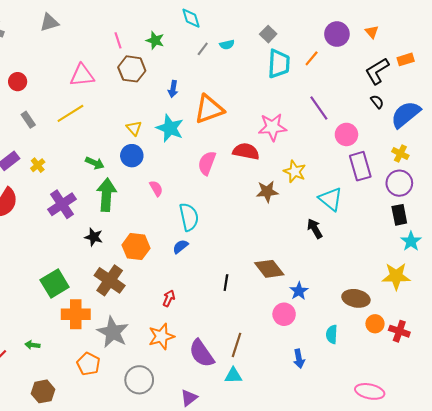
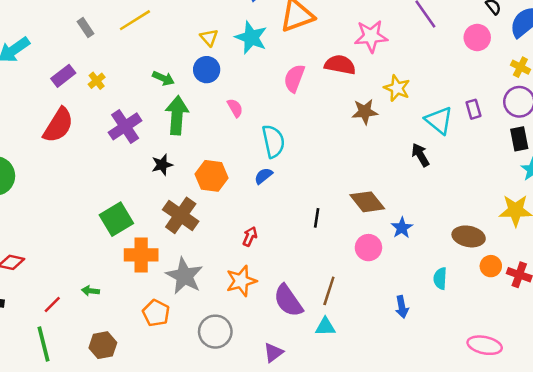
pink circle: (346, 134) -> (477, 37), moved
purple rectangle: (360, 166) -> (474, 109), moved, size x0.6
black star: (94, 237) -> (162, 165), turned -30
pink circle: (284, 314) -> (368, 248), moved

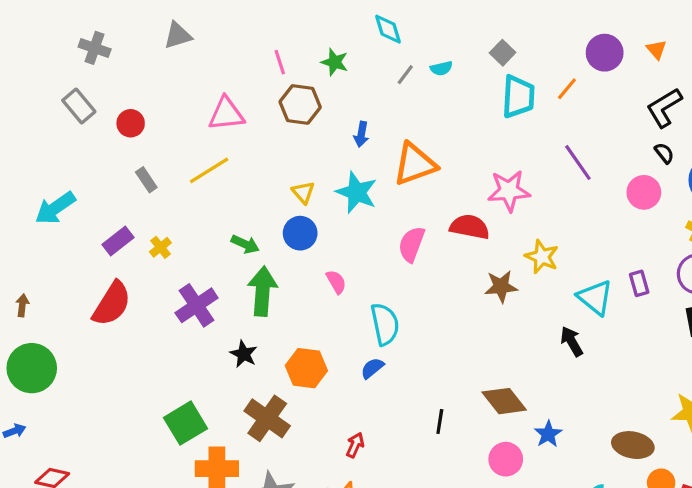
black star: (162, 165) -> (244, 354), turned -30

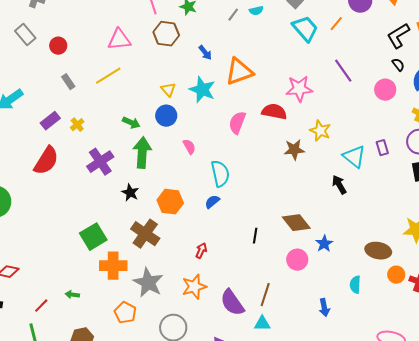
cyan trapezoid: (518, 97) -> (305, 29), turned -44
blue arrow: (361, 134) -> (205, 53), turned -49

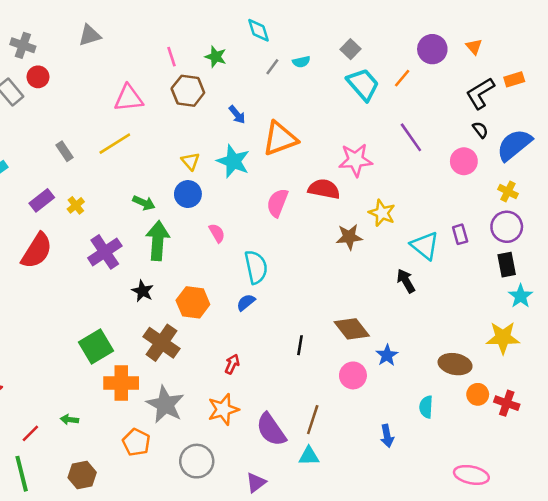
red circle: (58, 46) -> (38, 77), moved

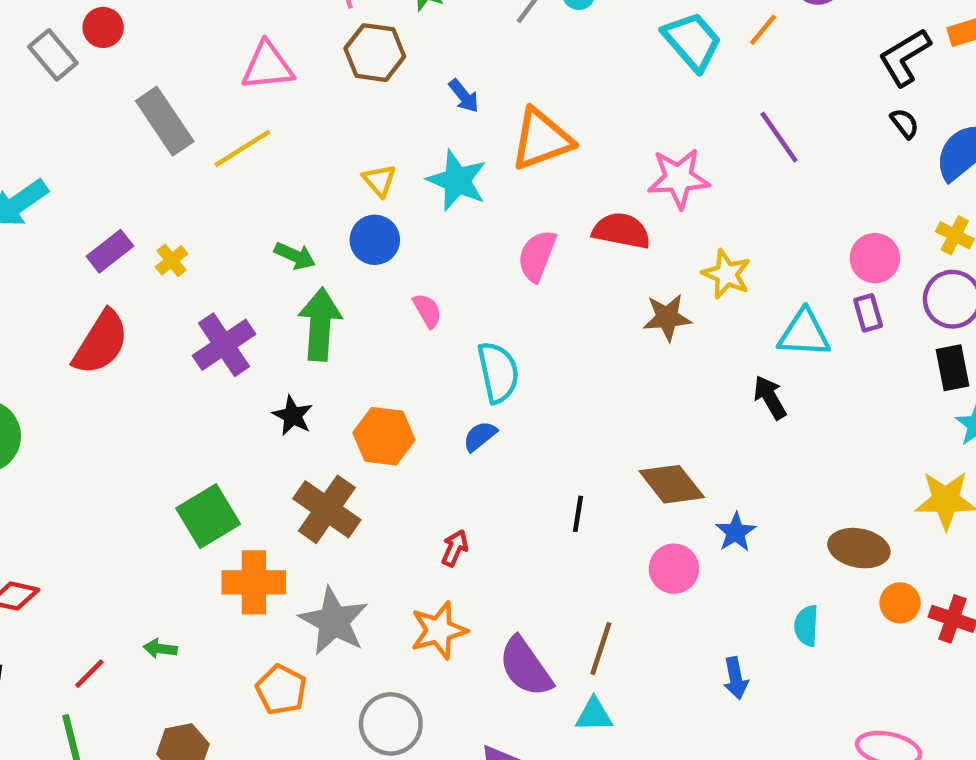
gray rectangle: (64, 151) -> (165, 121), moved, size x1.8
pink circle: (464, 161) -> (875, 258), moved
cyan triangle: (425, 246) -> (804, 333), turned -36

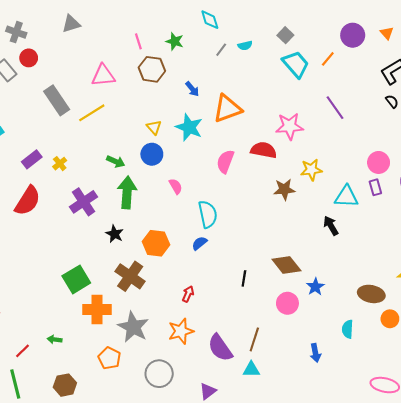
yellow star: (726, 274) -> (311, 170), turned -30

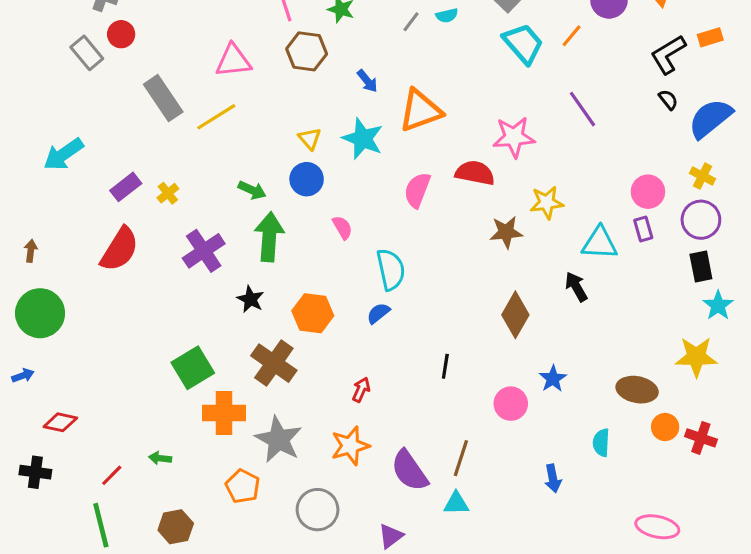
brown diamond: (286, 265) -> (515, 315), moved, turned 68

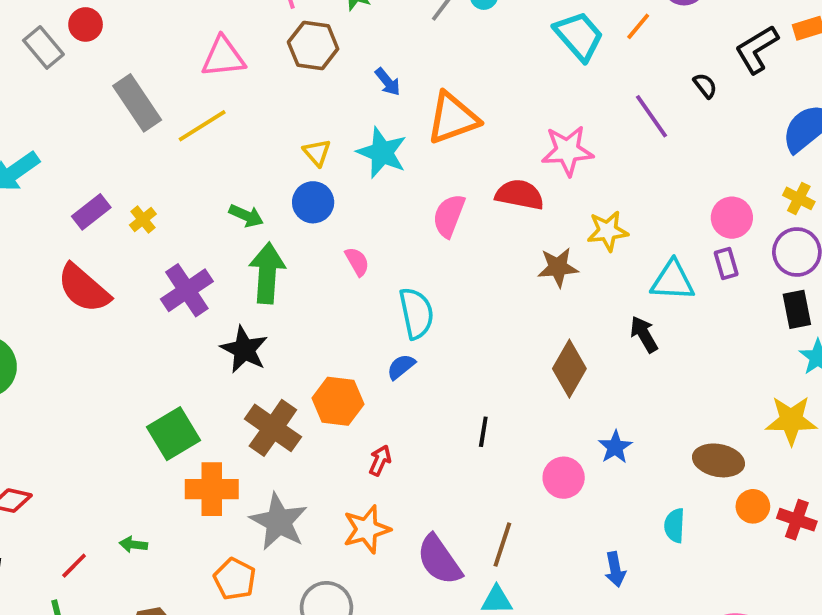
black semicircle: (668, 100) -> (705, 86), moved
red semicircle: (120, 249) -> (84, 288), turned 99
black star: (250, 299) -> (244, 350), size x1.4
orange hexagon: (313, 313) -> (338, 401), moved

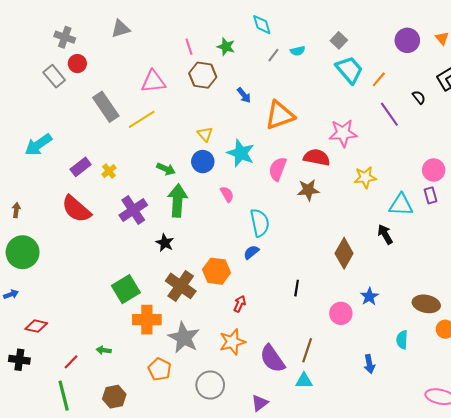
orange line: (638, 26) -> (379, 79), moved
cyan star: (382, 153) -> (241, 153), moved
brown star: (558, 267) -> (308, 190), moved
black star: (244, 350) -> (165, 243), size x0.7

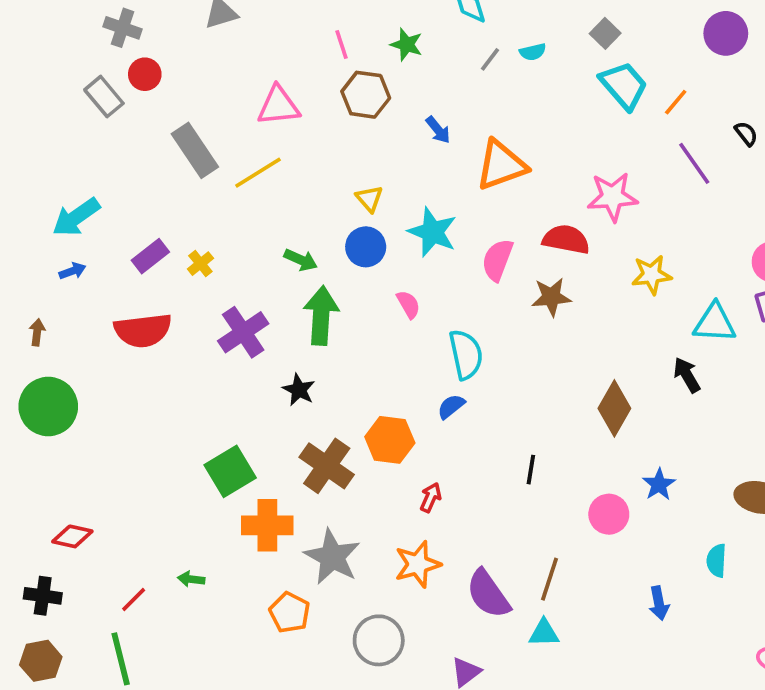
red semicircle: (76, 209) -> (143, 330), turned -48
blue arrow: (11, 294) -> (72, 271), moved
brown hexagon: (114, 397) -> (41, 661), moved

